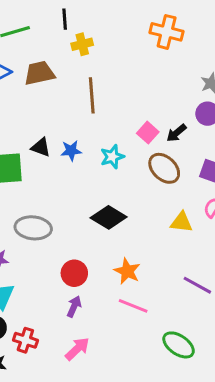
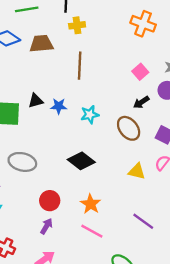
pink square: (148, 133) -> (140, 72), moved
black triangle: (41, 147) -> (36, 101), turned -42

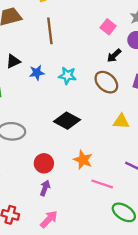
black triangle: (36, 101) -> (13, 61), moved
cyan star: (90, 115) -> (67, 76), turned 30
pink line: (92, 231) -> (102, 184), moved

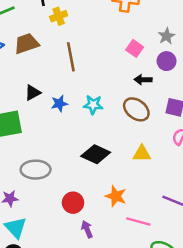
black arrow: (114, 56) -> (143, 80), turned 48
yellow triangle: (121, 121) -> (142, 154), moved
purple arrow: (45, 188) -> (87, 229), moved, turned -40

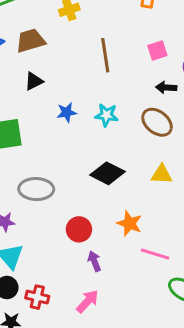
pink square: (135, 48) -> (157, 51), turned 35
brown line: (71, 57) -> (105, 55), moved
black triangle: (33, 93) -> (34, 81), moved

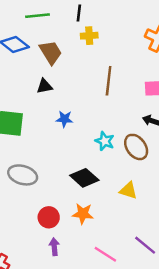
brown trapezoid: (30, 41) -> (51, 52), turned 60
cyan star: (106, 115) -> (105, 141), moved
orange star: (129, 223) -> (83, 214), moved, turned -30

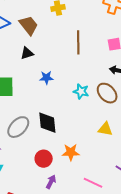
gray ellipse: (23, 175) -> (18, 127), turned -55
black diamond: (84, 178) -> (47, 123), moved, turned 50
purple arrow: (54, 247) -> (51, 182), turned 40

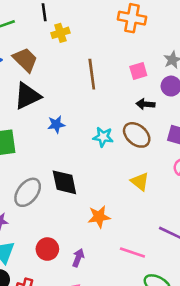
black triangle: (27, 53) -> (27, 96), size x1.6
yellow triangle: (105, 129) -> (140, 182), turned 35
red circle: (44, 159) -> (47, 249), moved

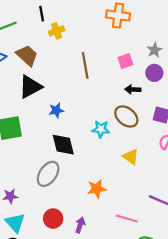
cyan star: (103, 137) -> (101, 129), moved
black diamond: (64, 182) -> (63, 145), moved
gray ellipse: (28, 192) -> (48, 174), moved

